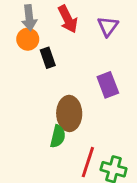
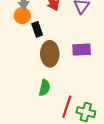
purple rectangle: (108, 85) -> (82, 50), turned -72
brown ellipse: (69, 113) -> (50, 54), moved

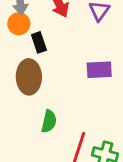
brown ellipse: (50, 54) -> (29, 77), moved

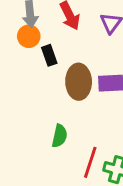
brown ellipse: (29, 77) -> (79, 82), moved

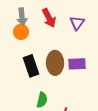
black rectangle: (49, 55) -> (31, 66), moved, size x1.5

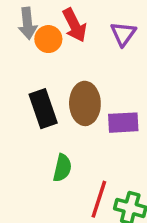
orange circle: (21, 32) -> (48, 39), moved
purple rectangle: (77, 64) -> (123, 123), moved

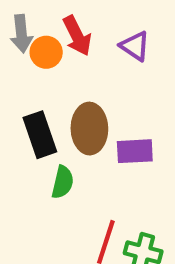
purple triangle: (123, 34) -> (135, 46), turned -32
green semicircle: (62, 168) -> (63, 182), moved

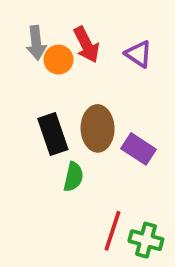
purple rectangle: (135, 151) -> (139, 149), turned 36

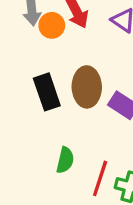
green semicircle: (73, 177) -> (65, 160), moved

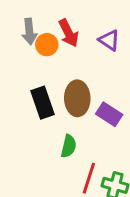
green semicircle: (65, 160) -> (69, 146), moved

